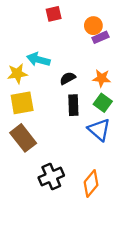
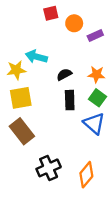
orange circle: (93, 26) -> (74, 23), moved

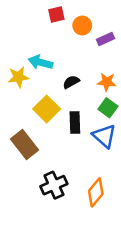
yellow square: (21, 98) -> (47, 109), moved, turned -35
black rectangle: (70, 100) -> (75, 122), moved

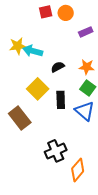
orange circle: (82, 26) -> (66, 13), moved
yellow star: (18, 77) -> (18, 46), moved
black cross: (54, 185) -> (56, 151), moved
orange diamond: (96, 192) -> (78, 170), moved

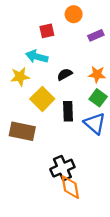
red square: (46, 12) -> (47, 31), moved
yellow star: (18, 46) -> (20, 77), moved
brown rectangle: (20, 118) -> (22, 131), turned -40
orange diamond: (78, 170) -> (70, 187), moved, turned -50

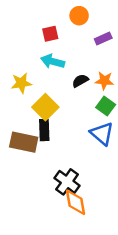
cyan arrow: (37, 57) -> (53, 61), moved
black semicircle: (65, 74) -> (80, 81), moved
black rectangle: (68, 111) -> (44, 130), moved
black cross: (62, 168) -> (67, 182), turned -30

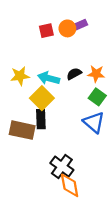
orange circle: (79, 16) -> (67, 28), moved
purple rectangle: (103, 39) -> (80, 25), moved
cyan arrow: (53, 61) -> (49, 78), moved

